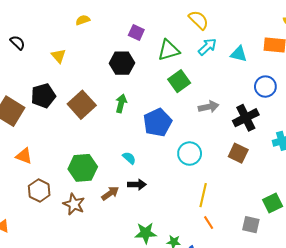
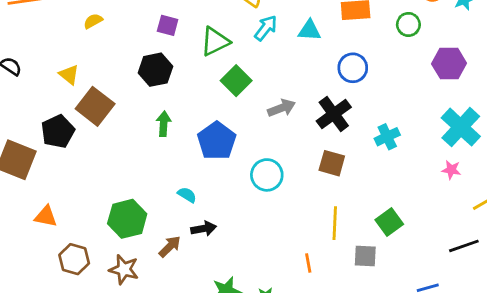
brown square: (82, 105) -> (95, 106), moved
yellow line: (203, 195) -> (335, 223), moved
orange line: (209, 223) -> (308, 263), turned 32

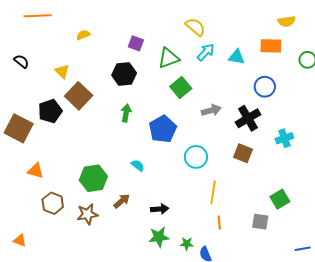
yellow line: (335, 223) -> (213, 192), moved
black arrow: (204, 229) -> (160, 209), moved
brown star: (124, 269) -> (87, 214), turned -30

